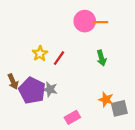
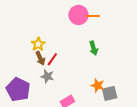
red line: (59, 58) -> (52, 59), moved
brown arrow: (13, 82) -> (40, 58), moved
purple pentagon: (32, 90) -> (18, 89), moved

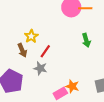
brown arrow: (40, 58) -> (22, 50), moved
orange star: (98, 85) -> (72, 86), moved

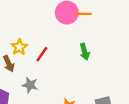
red line: (45, 51) -> (42, 54), moved

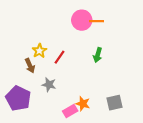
green arrow: (85, 52) -> (98, 55), turned 32

